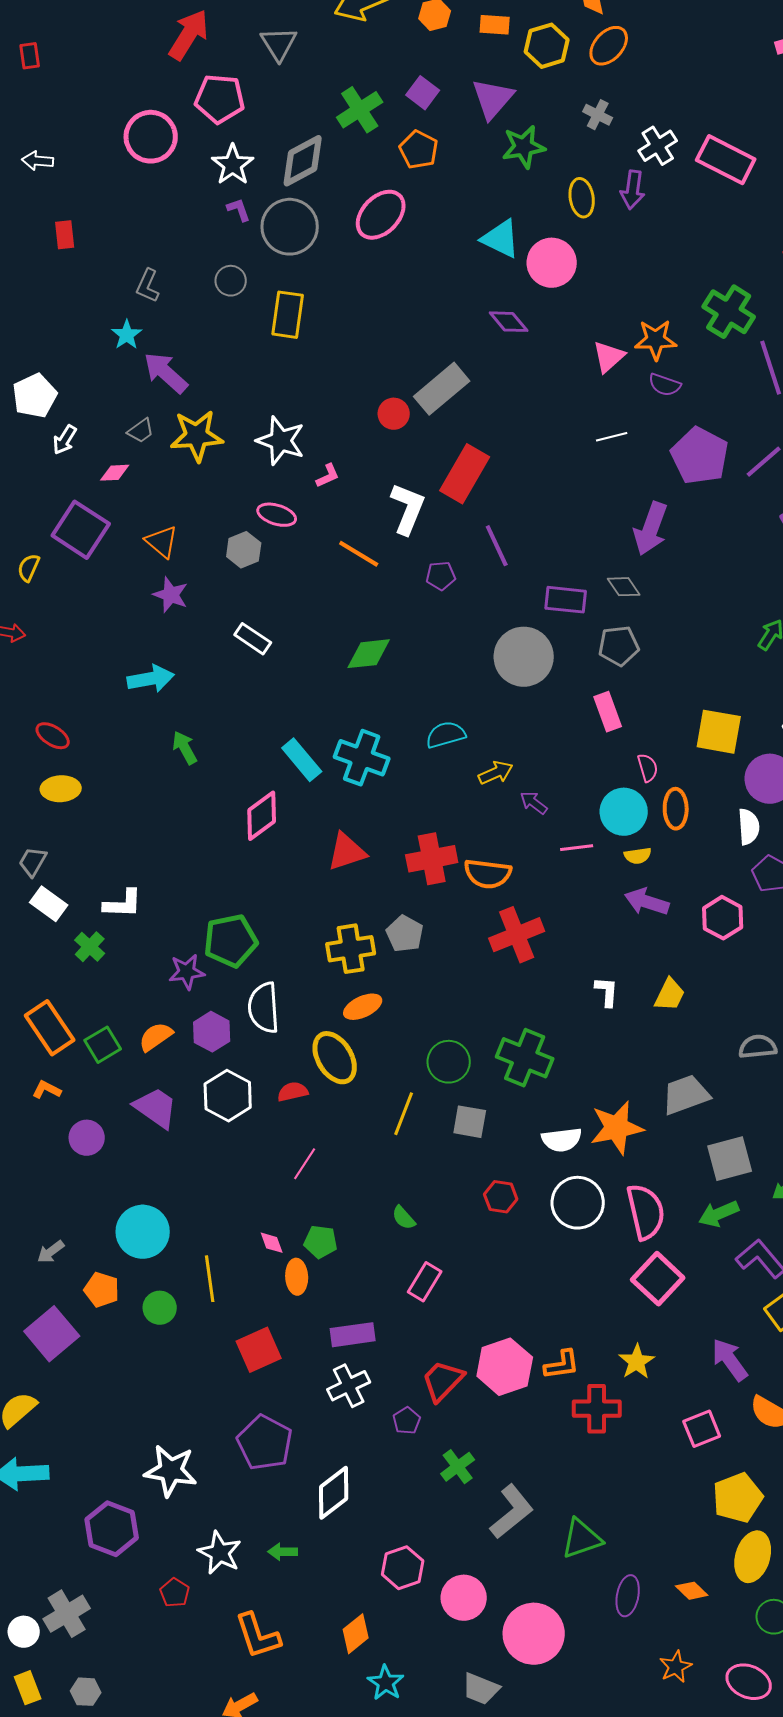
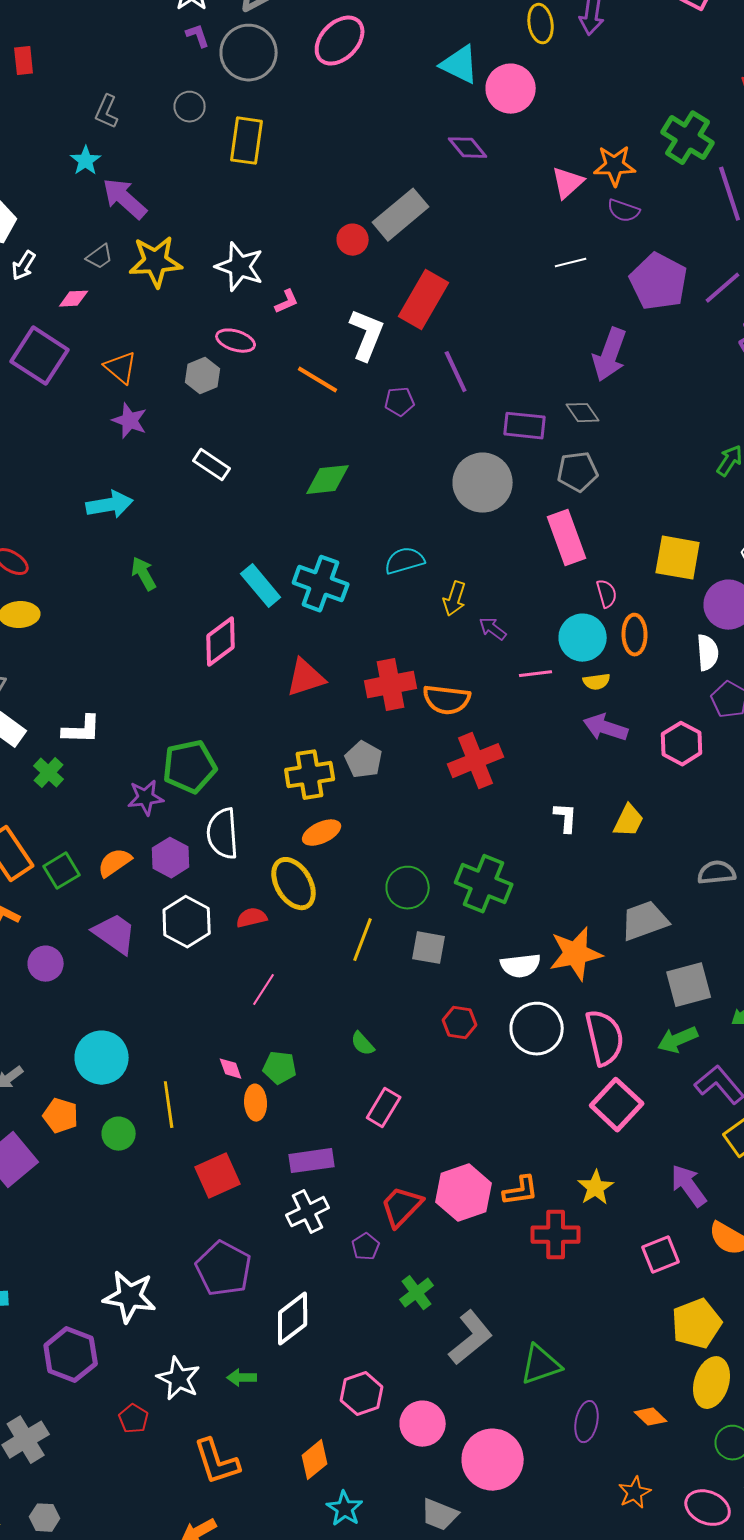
pink rectangle: (608, 712) -> (567, 538), size x1.4
yellow arrow: (496, 773) -> (455, 599), turned 132

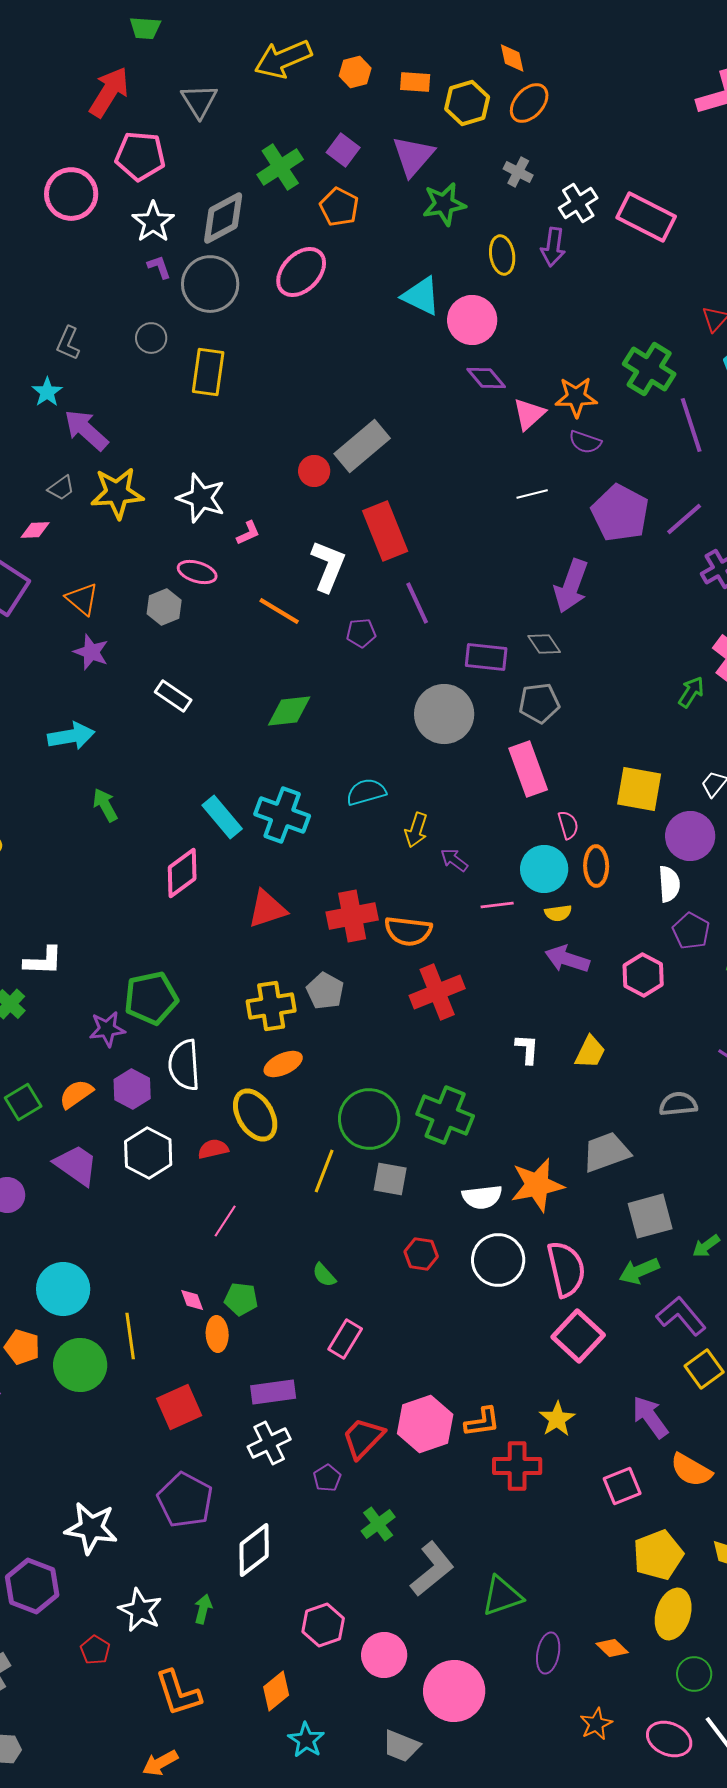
purple diamond: (468, 148) -> (486, 378), moved
red rectangle: (424, 300) -> (385, 531), turned -52
green circle: (408, 888) -> (369, 1119), size x1.4
green circle: (119, 1134) -> (80, 1365), size x1.6
green arrow: (242, 1378) -> (203, 1609), turned 104

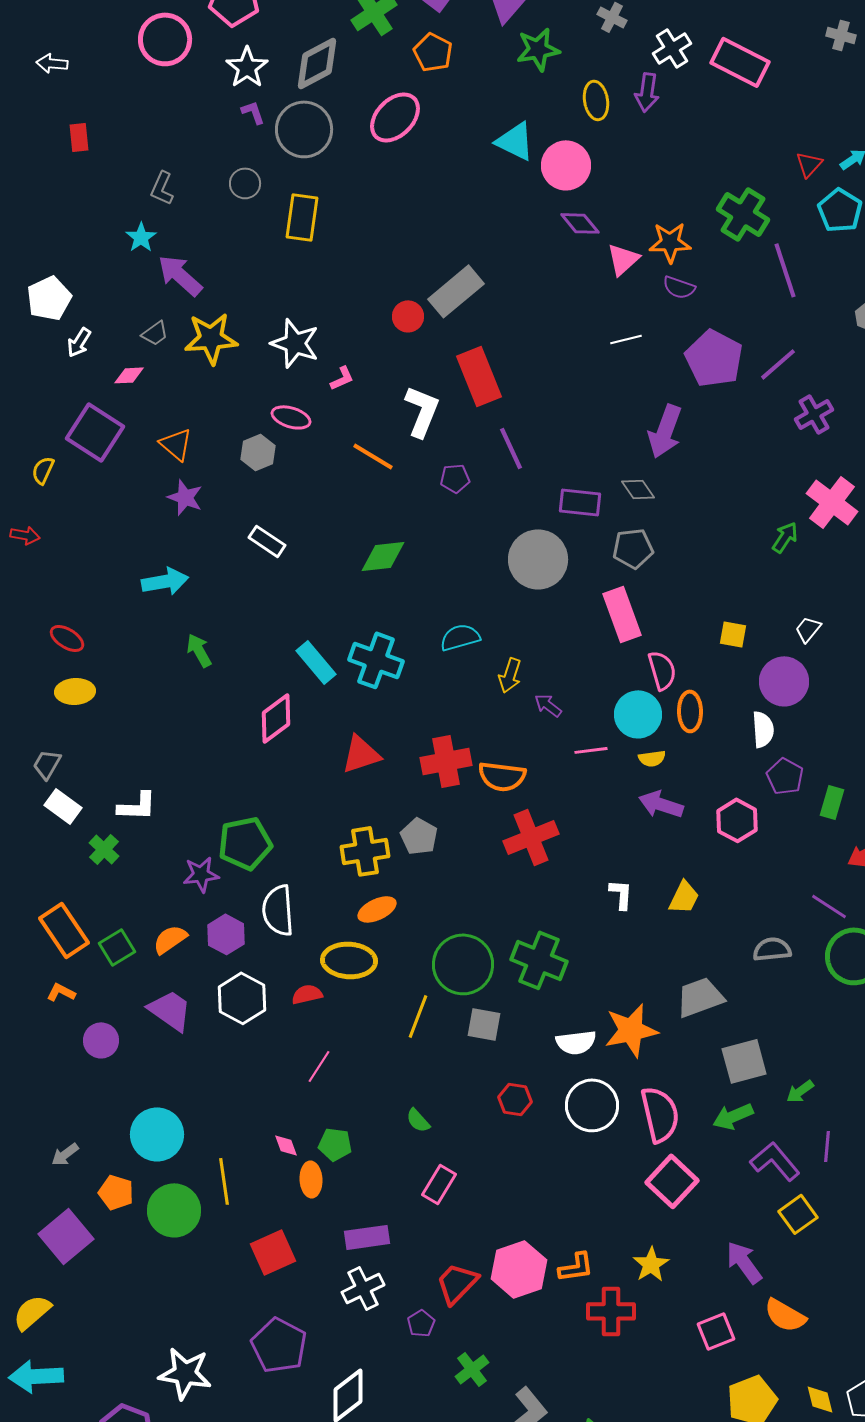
yellow square: (639, 789) -> (733, 634), size x0.6
pink semicircle: (568, 825) -> (662, 670), size x1.4
yellow ellipse: (255, 1115) -> (349, 960), turned -56

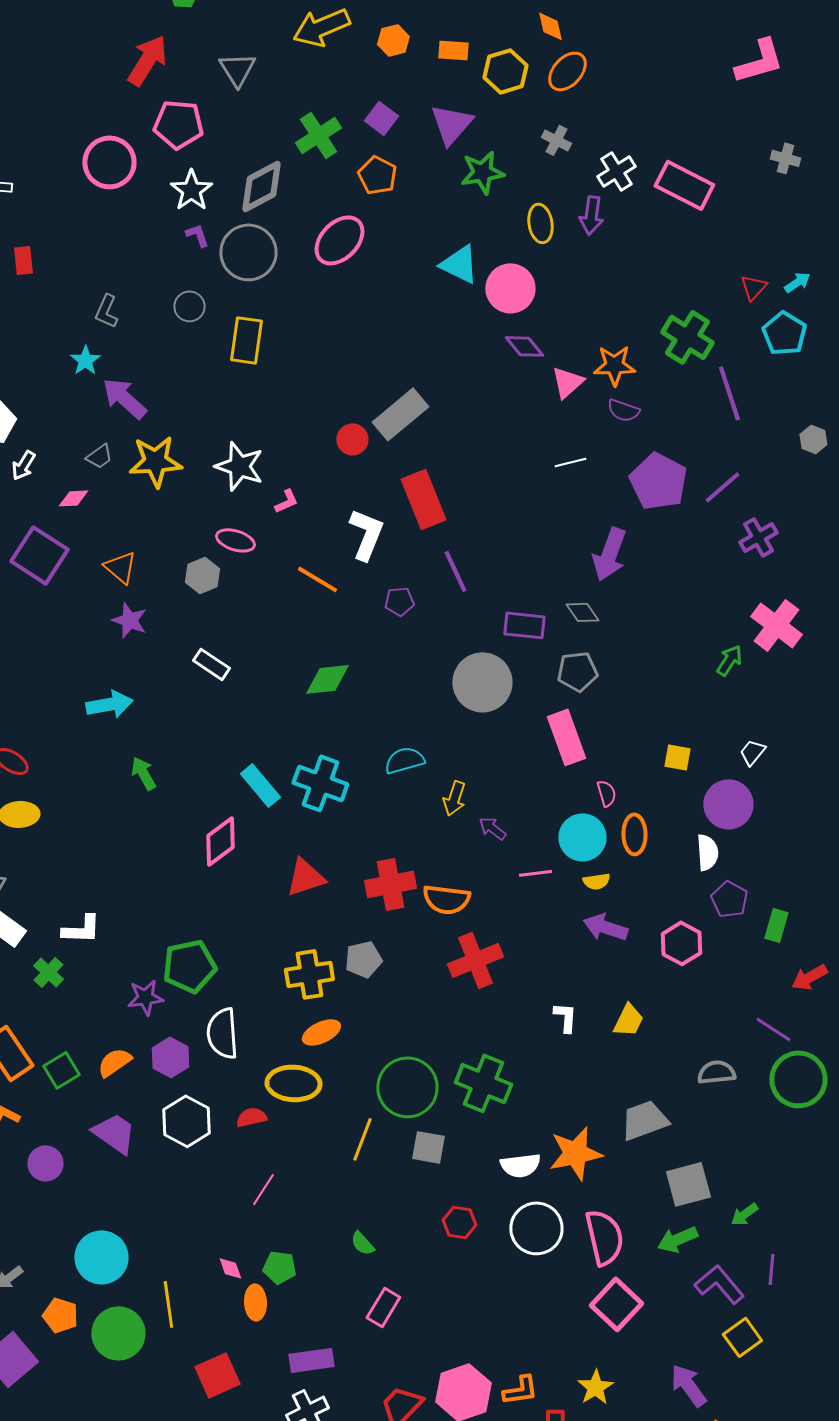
pink semicircle: (662, 670) -> (606, 793), size x0.7
gray pentagon: (419, 836) -> (363, 959), turned 30

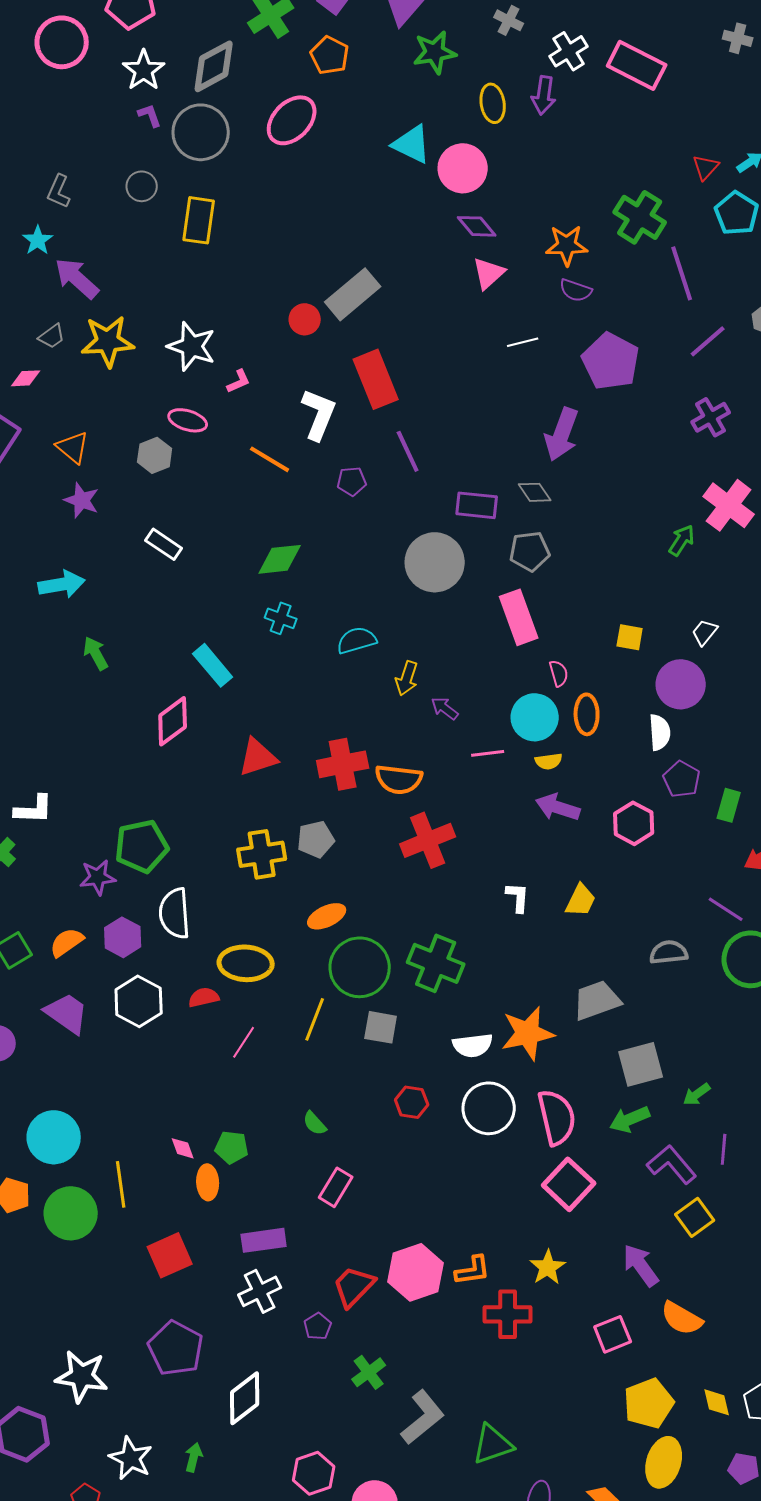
pink triangle: (567, 382) -> (489, 273), moved
purple line: (722, 487) -> (708, 341), moved
cyan cross: (320, 783) -> (281, 618), moved, size x0.6
orange ellipse: (321, 1032) -> (327, 916), moved
pink line: (263, 1189) -> (244, 1042), moved

